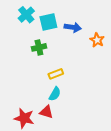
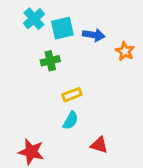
red triangle: (46, 112) -> (99, 145), moved

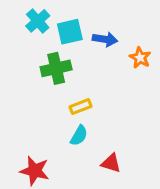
green cross: (50, 61) -> (56, 68), size x1.4

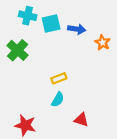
cyan cross: (38, 21) -> (28, 16), turned -36
green cross: (56, 68) -> (17, 50), moved, turned -35

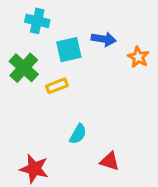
cyan square: (51, 23) -> (69, 50), moved
yellow rectangle: (59, 78) -> (57, 86), moved

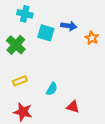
cyan square: (69, 50) -> (46, 33), turned 30
yellow rectangle: (57, 86) -> (20, 81), moved

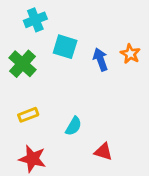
cyan cross: (25, 14) -> (35, 20), turned -35
blue arrow: (69, 26) -> (100, 59), moved, turned -119

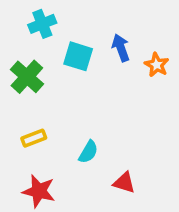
blue arrow: (100, 59) -> (121, 48), moved

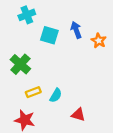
green cross: (27, 77) -> (20, 64), moved
yellow rectangle: (34, 138) -> (33, 92), moved

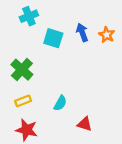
orange star: (99, 41) -> (107, 35), moved
yellow rectangle: (33, 92) -> (23, 101), moved

